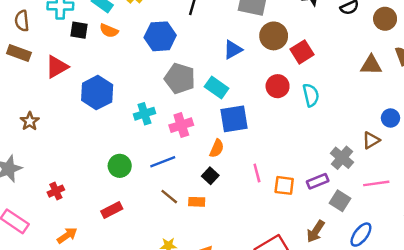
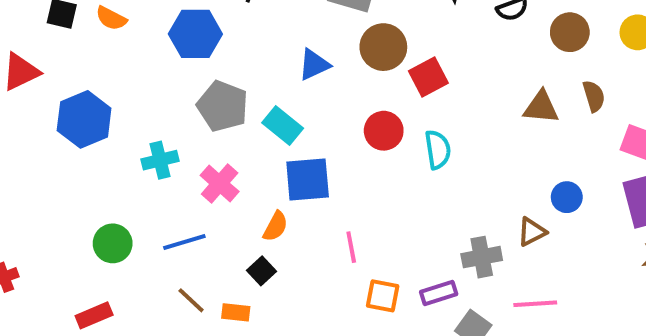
pink cross: (181, 125) -> (220, 183), turned -35
gray cross: (342, 158) -> (482, 257), turned 35
pink line: (257, 173) -> (351, 247), moved

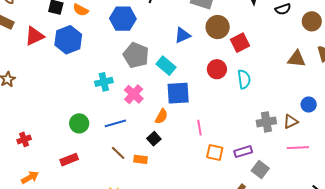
blue hexagon: (84, 119) -> (68, 40), moved
gray cross: (482, 257) -> (266, 122), moved
pink line: (535, 304) -> (298, 148), moved

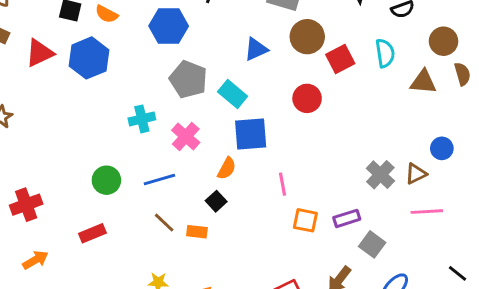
brown circle: (312, 21) -> (444, 41), moved
cyan semicircle: (244, 79) -> (385, 53), moved
gray cross: (266, 122) -> (380, 175), turned -36
red cross: (24, 139) -> (26, 205), size x1.5

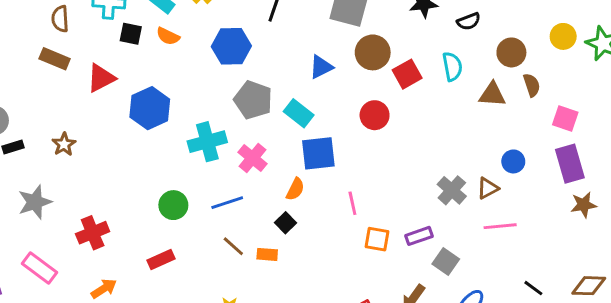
blue hexagon: (89, 58) -> (150, 108), moved
cyan cross: (142, 119) -> (207, 142), size x1.4

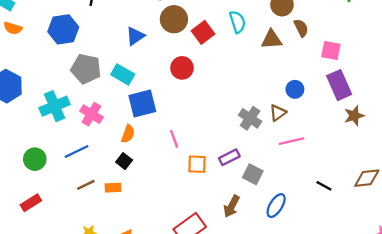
brown line: (233, 246) -> (86, 185), turned -60

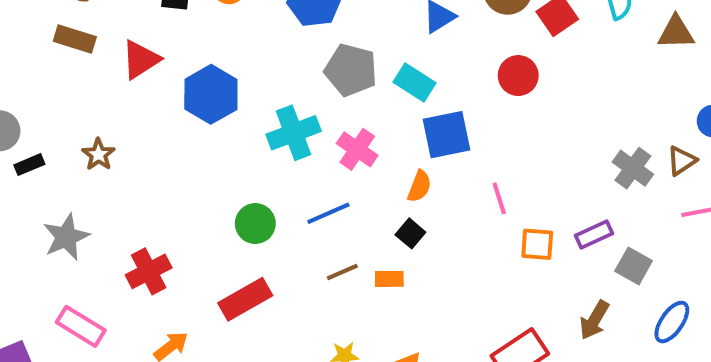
red rectangle: (31, 203) -> (245, 299), size x1.4

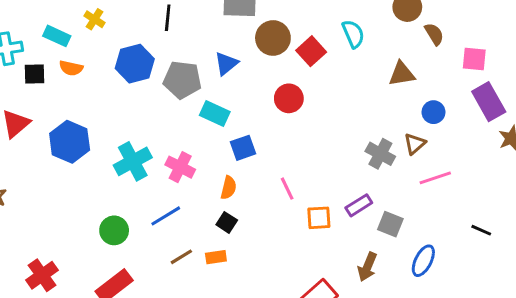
brown triangle: (676, 32) -> (402, 74), moved
gray pentagon: (351, 70) -> (182, 80), moved
blue square: (446, 135) -> (243, 148), size x0.7

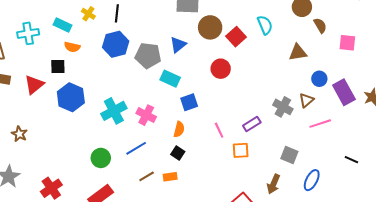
black line: (168, 18) -> (117, 13), moved
black square: (35, 74) -> (58, 67), moved
purple rectangle: (489, 102) -> (344, 92), moved
purple rectangle: (359, 205) -> (252, 124), moved

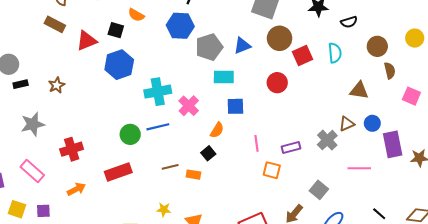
gray pentagon: (148, 56) -> (209, 47), turned 30
cyan rectangle: (170, 79) -> (224, 77), turned -42
brown triangle: (306, 100) -> (347, 124), moved
blue line: (136, 148) -> (158, 127), moved

